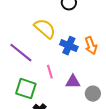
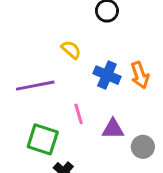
yellow semicircle: (45, 29) -> (71, 50), size x0.6
purple line: (21, 53) -> (35, 86), turned -50

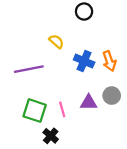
pink line: (79, 114) -> (62, 109), moved
gray circle: (143, 147) -> (112, 96), moved

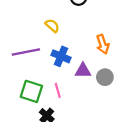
blue cross: (84, 61) -> (61, 56), moved
purple triangle: (89, 102) -> (83, 71), moved

